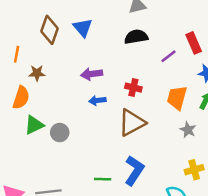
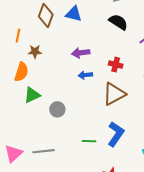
blue triangle: (83, 28) -> (74, 14), turned -36
black semicircle: (136, 37) -> (118, 22), turned 42
gray circle: (60, 133) -> (57, 109), moved

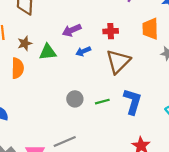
green triangle: (32, 95) -> (48, 52), moved, turned 36
gray circle: (57, 109) -> (75, 99), moved
green line: (89, 141) -> (102, 102), moved

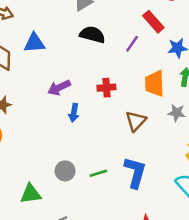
blue arrow: (83, 51) -> (74, 113), turned -56
green triangle: (48, 52) -> (31, 194), moved
brown triangle: (118, 61) -> (136, 121), moved, size x0.7

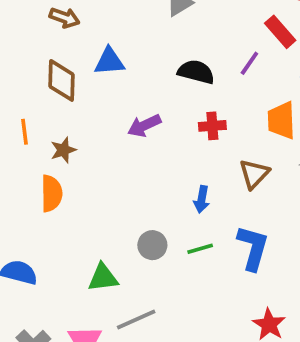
black semicircle: (92, 35) -> (196, 72), moved
blue arrow: (74, 113) -> (202, 199), moved

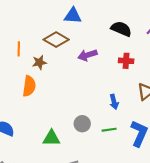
brown diamond: (62, 80) -> (56, 40), moved, turned -70
blue arrow: (202, 199) -> (114, 102), turned -32

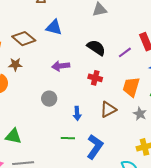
brown diamond: (56, 40) -> (24, 39), moved
gray circle: (82, 124) -> (49, 99), moved

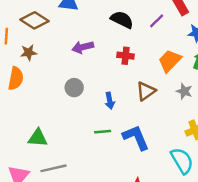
orange trapezoid: (131, 87) -> (170, 61), turned 35
blue L-shape: (95, 147) -> (136, 138), turned -50

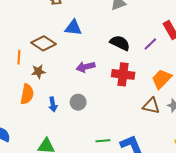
red cross: (126, 56) -> (123, 74), size x1.5
brown triangle: (146, 91) -> (151, 106), moved, turned 48
blue arrow: (110, 101) -> (53, 104), moved

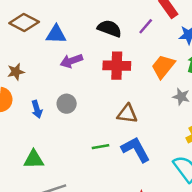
blue triangle: (73, 28) -> (56, 34), moved
brown diamond: (44, 43) -> (24, 22), moved
brown triangle: (151, 106) -> (127, 114), moved

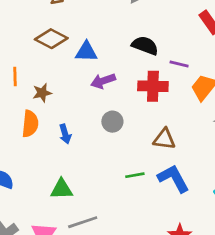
purple line: (146, 26) -> (179, 64), moved, turned 63
gray circle: (67, 104) -> (112, 122), moved

